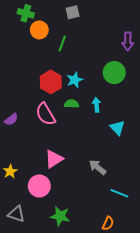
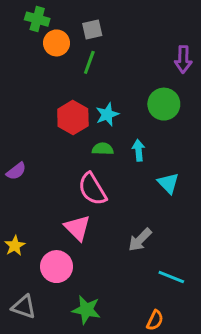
gray square: (73, 12) -> (92, 30), moved
pink semicircle: (46, 114) -> (92, 189), moved
pink triangle: (54, 159) -> (77, 228), turned -42
gray arrow: (98, 167) -> (140, 240), turned -84

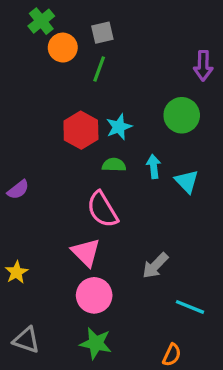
green cross: (37, 19) -> (41, 21), turned 35
cyan triangle: (168, 183) -> (187, 181), moved
pink circle: (57, 267) -> (94, 295), moved

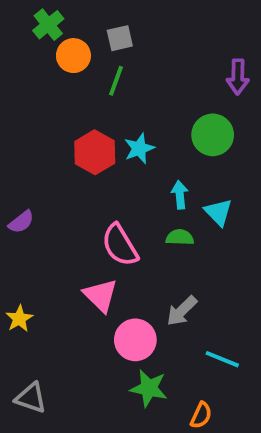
green semicircle: (114, 165) -> (180, 237), moved
pink circle: (94, 295) -> (135, 340), moved
green star: (96, 343) -> (149, 388), moved

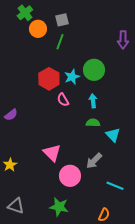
green circle: (213, 135) -> (94, 70), moved
cyan triangle: (218, 212) -> (113, 135), moved
pink semicircle: (120, 245) -> (63, 100), moved, size x0.6
green star: (149, 388) -> (59, 207), moved

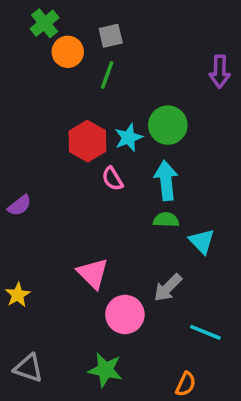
cyan arrow: (93, 101) -> (166, 180), size x1.5

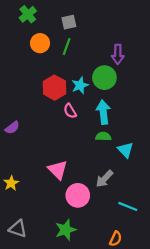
orange circle: (68, 52) -> (40, 43), moved
purple arrow: (220, 71) -> (118, 54), moved
green star: (105, 370) -> (66, 230), turned -30

